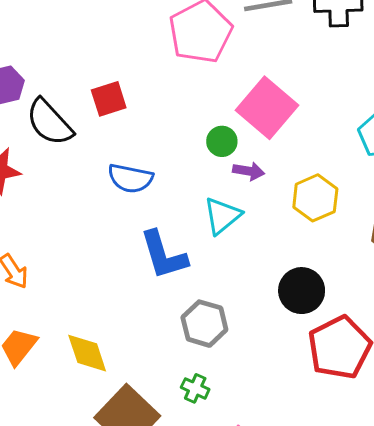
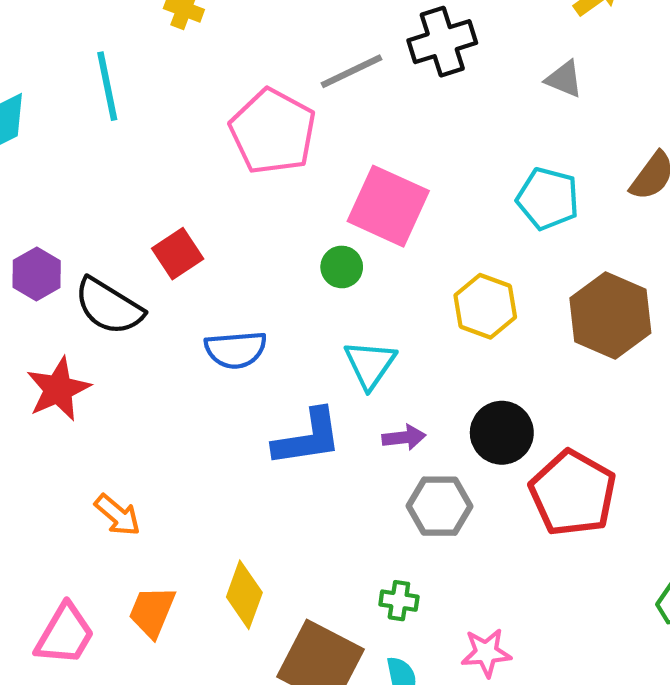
purple arrow: (249, 171) -> (404, 437), moved
blue L-shape: (164, 255) -> (308, 438), turned -66
gray hexagon: (204, 324) -> (440, 506), moved
yellow diamond: (87, 353) -> (244, 595), turned 54

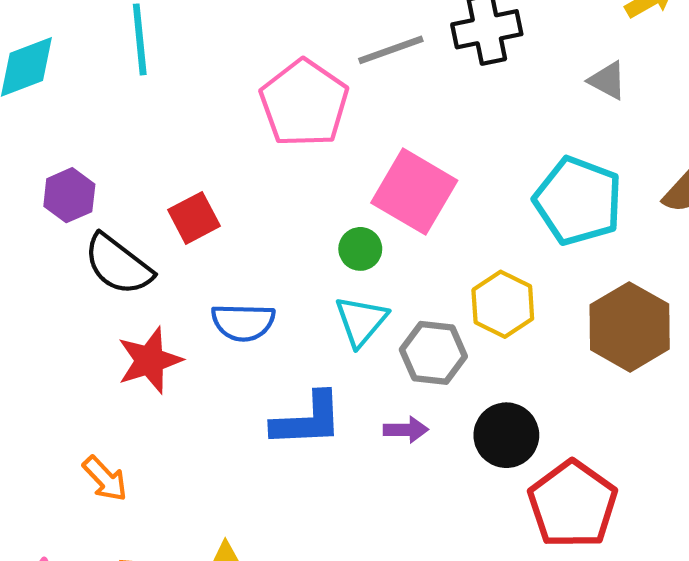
cyan pentagon: (548, 199) -> (578, 201), size x1.4
purple hexagon: (37, 274) -> (69, 195), moved
cyan triangle: (370, 364) -> (361, 321), moved
red star: (58, 389) -> (150, 360), moved
gray hexagon: (440, 506) -> (433, 353), moved

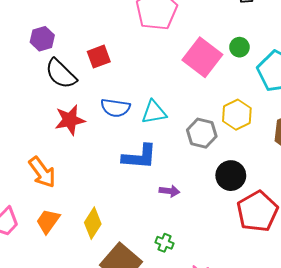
green circle: (360, 249) -> (239, 47), moved
cyan triangle: (361, 321) -> (154, 112), moved, turned 32
purple arrow: (406, 430) -> (169, 191), moved
orange arrow: (105, 479) -> (42, 172), size x1.4

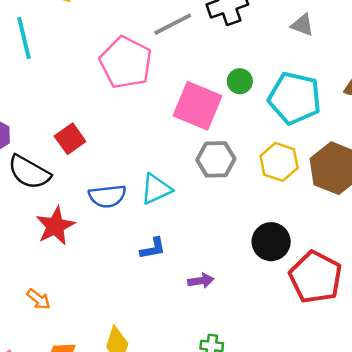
yellow hexagon: (237, 115) -> (279, 162), moved
gray hexagon: (202, 133) -> (216, 159), moved
blue L-shape: (140, 157) -> (153, 248), size x0.6
orange arrow: (42, 172) -> (38, 299), size x0.6

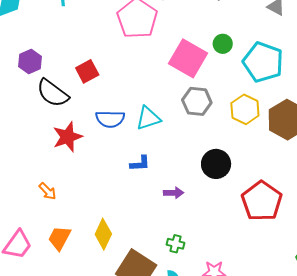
black circle: (271, 242) -> (216, 164), moved

